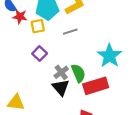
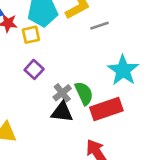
gray line: (70, 32) -> (99, 26), moved
black triangle: (61, 87) -> (62, 112), turned -42

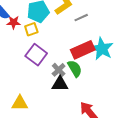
purple square: (34, 69) -> (36, 55), size x1.5
red rectangle: (106, 109) -> (83, 50), moved

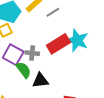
green semicircle: (75, 69) -> (23, 70), moved
gray cross: (59, 70) -> (32, 53), moved, turned -32

